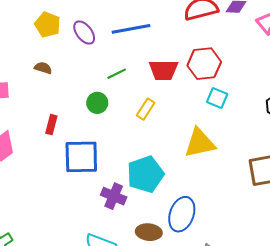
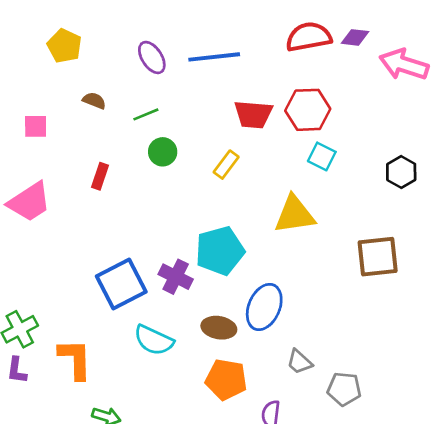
yellow pentagon: (48, 25) -> (64, 46), moved
green line: (117, 74) -> (146, 114), moved
blue square: (81, 157) -> (121, 284), moved, turned -30

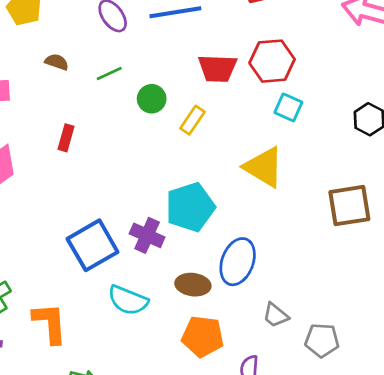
green circle: (163, 152) -> (152, 99), moved
yellow triangle: (295, 214) -> (264, 167), turned 42

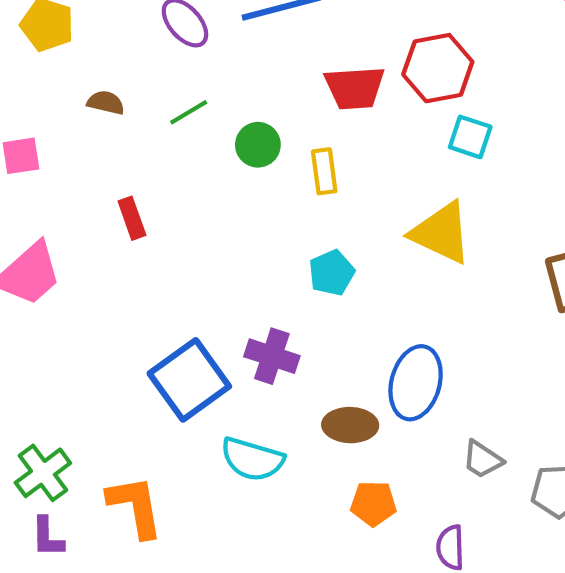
yellow rectangle: (193, 120) -> (324, 171), turned -36
red rectangle: (66, 138) -> (132, 218), turned -30
cyan pentagon: (190, 207) -> (332, 273), moved, size x0.6
orange pentagon: (203, 336) -> (373, 503), size x0.7

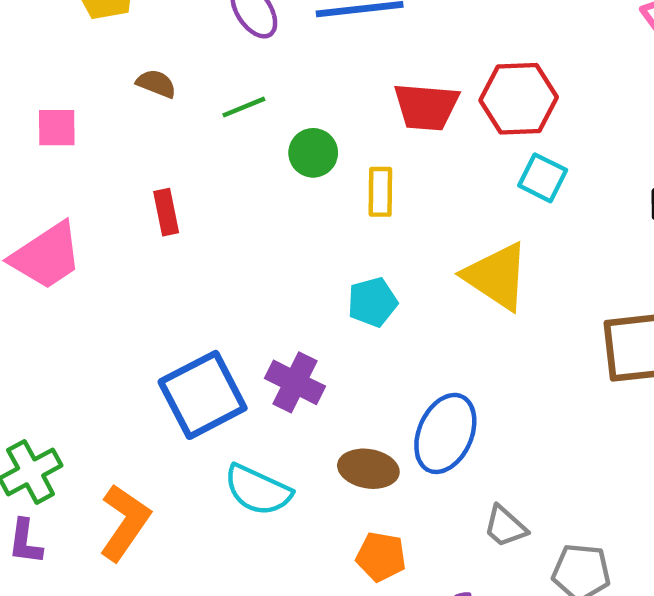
orange L-shape: (135, 506) -> (125, 522), turned 36

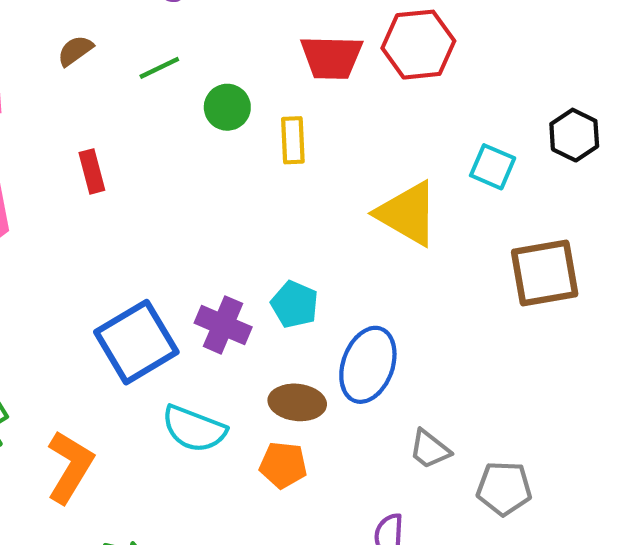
brown semicircle: (156, 84) -> (75, 51), turned -54
cyan square: (543, 178) -> (493, 167), moved
cyan pentagon: (372, 302) -> (295, 304), moved, turned -30
orange pentagon: (381, 557) -> (283, 465), moved

